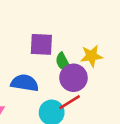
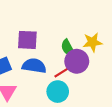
purple square: (41, 44) -> (27, 40), moved
red line: (70, 102) -> (63, 71), moved

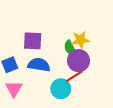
yellow star: (92, 42) -> (81, 40), moved
red line: (63, 71) -> (74, 76), moved

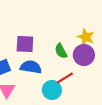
yellow star: (81, 40) -> (86, 37), moved, turned 30
purple circle: (78, 61) -> (84, 55), moved

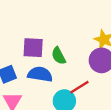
green semicircle: (61, 51) -> (59, 56), moved

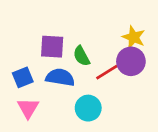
red line: (79, 87) -> (107, 72), moved

